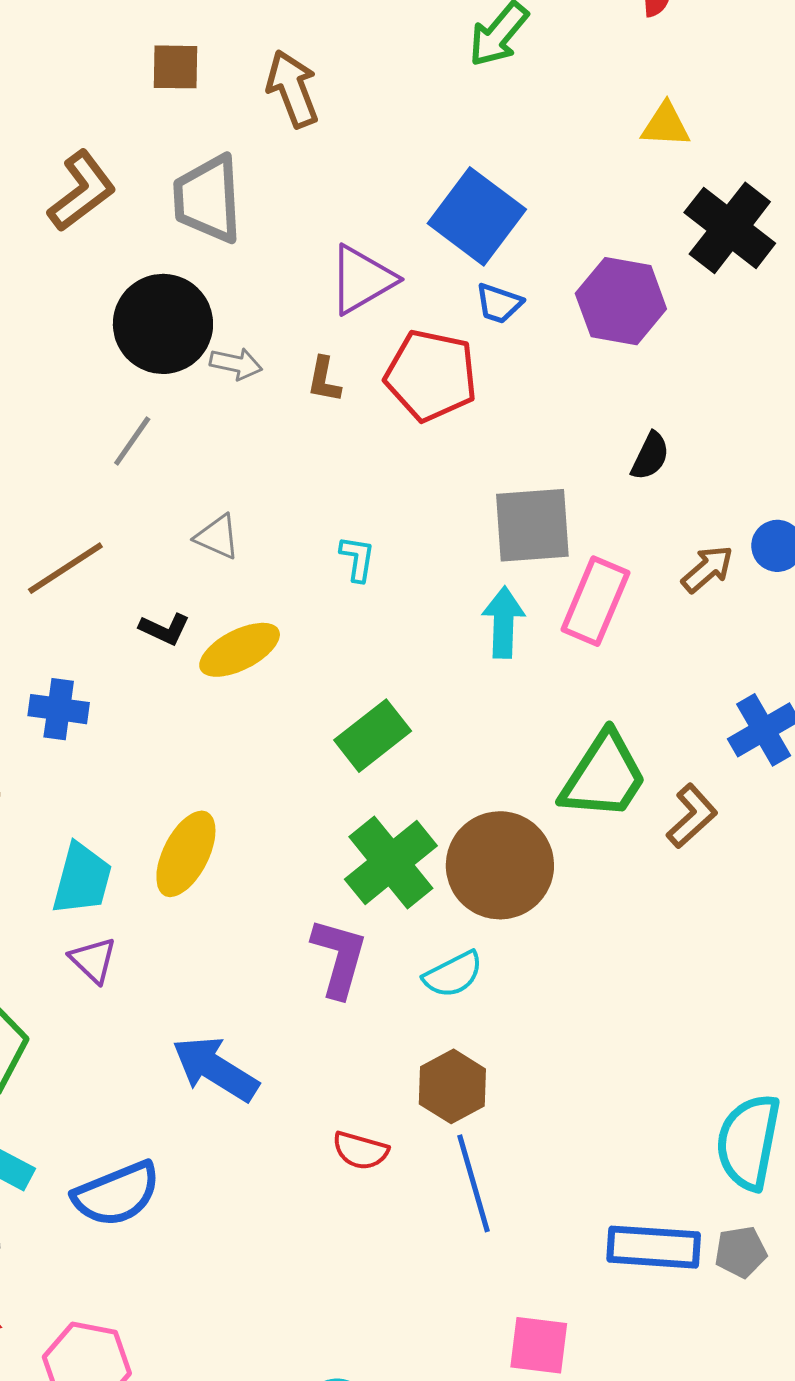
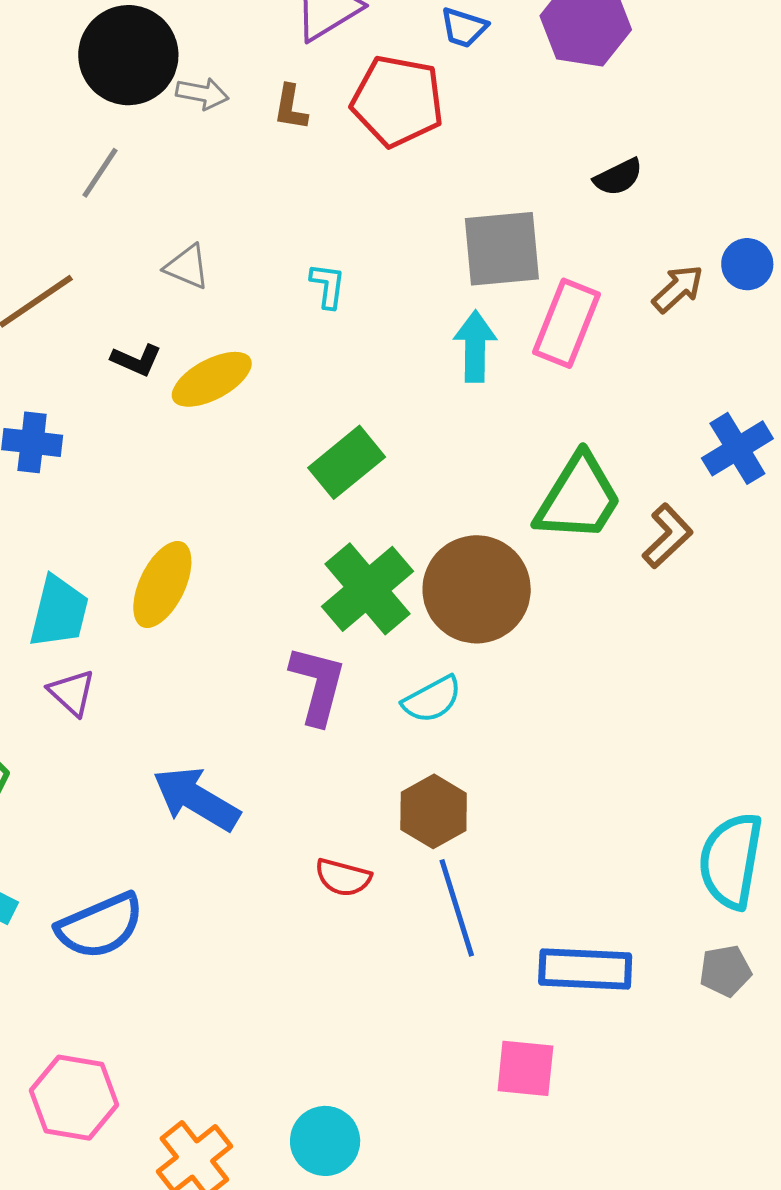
black semicircle: (650, 456) -> (618, 177), turned 39
blue rectangle: (654, 1247) -> (585, 969), moved

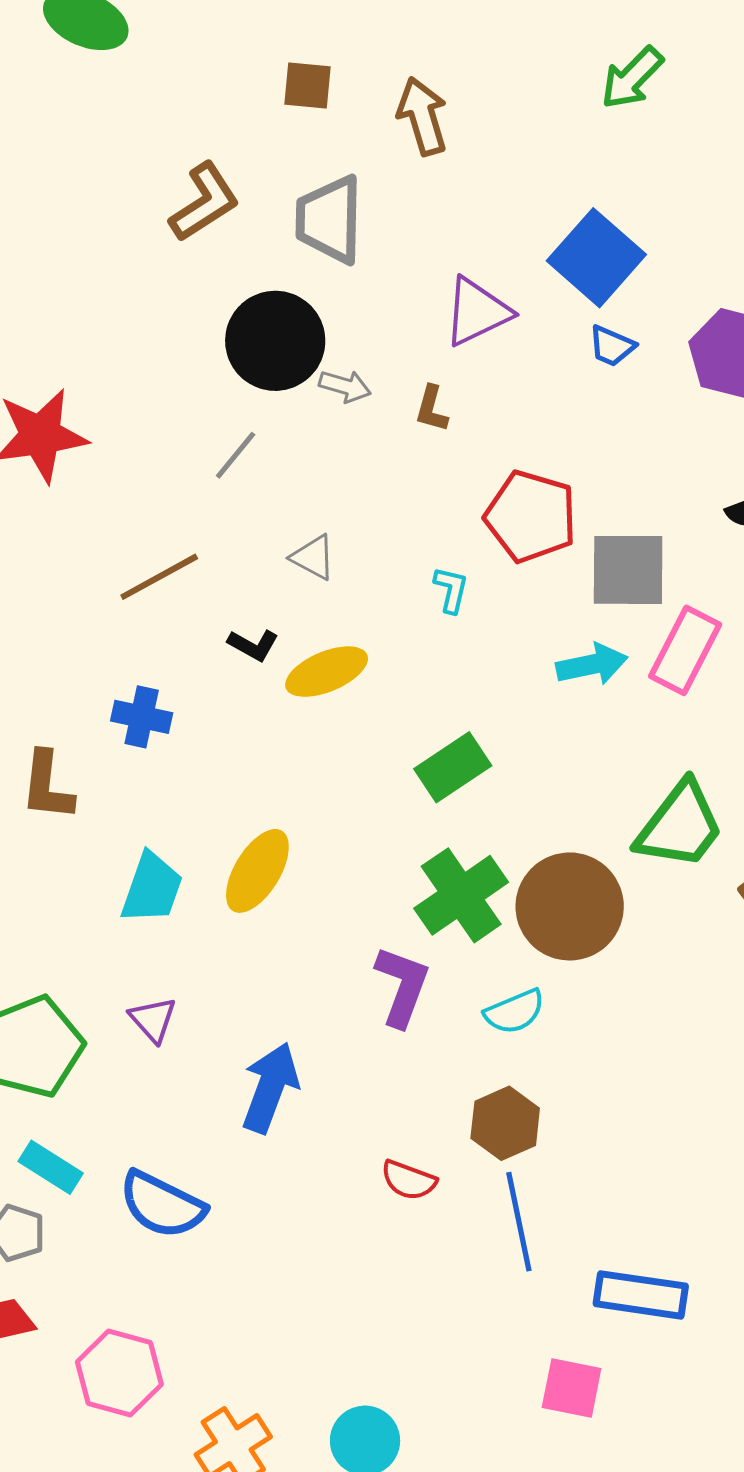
red pentagon: (397, 101) -> (531, 516), moved
cyan arrow: (475, 346) -> (592, 664), turned 72
purple triangle: (72, 693) -> (153, 1020), moved
blue arrow: (196, 799) -> (270, 1088), turned 74
blue semicircle: (100, 926) -> (162, 1205), turned 44

